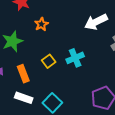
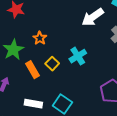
orange star: (41, 24) -> (40, 38), moved
orange rectangle: (23, 74) -> (32, 70), moved

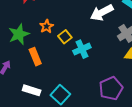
yellow square: (52, 64) -> (65, 37), moved

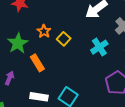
cyan cross: (82, 49) -> (99, 47), moved

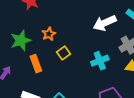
yellow square: (64, 39) -> (63, 53), moved

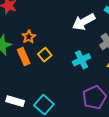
orange rectangle: (36, 64) -> (24, 56), moved

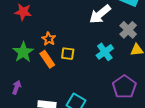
yellow square: (45, 55) -> (68, 54), turned -32

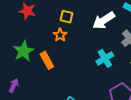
orange star: (49, 39) -> (60, 35), moved
yellow square: (68, 54) -> (66, 17), moved

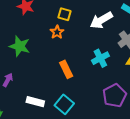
green star: (24, 51) -> (20, 46), turned -30
orange rectangle: (47, 60) -> (66, 69), moved

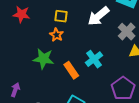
green star: (20, 46) -> (44, 59), moved
cyan cross: (100, 58) -> (94, 59), moved

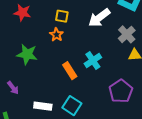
green star: (44, 59) -> (27, 54), moved
purple arrow: (15, 90) -> (13, 88), turned 120

